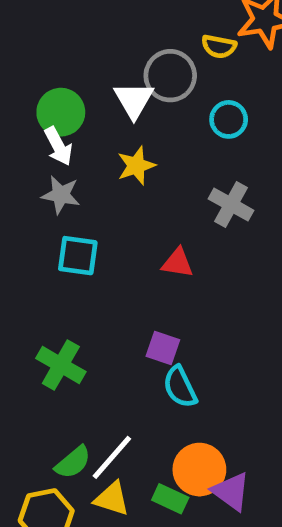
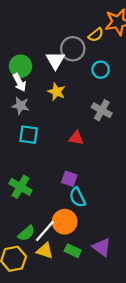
yellow semicircle: (219, 46) -> (96, 35), turned -49
yellow star: (136, 166) -> (56, 92), turned -30
orange circle: (199, 470) -> (65, 222), moved

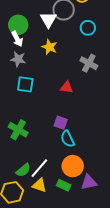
orange circle: (65, 222) -> (73, 166), moved
purple triangle: (102, 247) -> (89, 182), turned -48

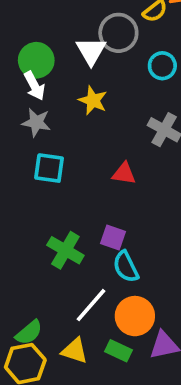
green cross: (18, 130) -> (65, 250), moved
white line: (39, 168) -> (91, 305), moved
green semicircle: (23, 170) -> (29, 332), moved

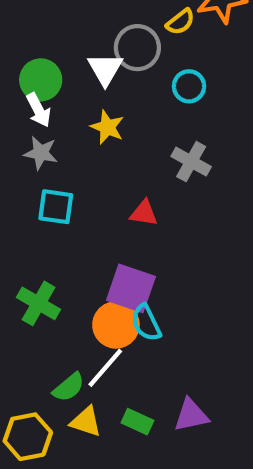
purple square: (113, 237) -> (131, 288), size x1.6
green cross: (65, 250) -> (39, 303), moved
orange circle: (135, 316) -> (116, 325), moved
green semicircle: (29, 332) -> (69, 387), moved

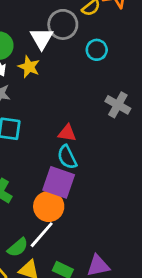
yellow star: (107, 127) -> (29, 67), moved
gray cross: (191, 162) -> (118, 105), moved
cyan semicircle: (146, 323) -> (67, 157), moved

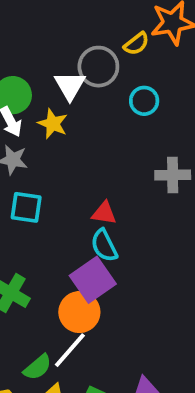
gray cross: (118, 105) -> (173, 175), turned -30
purple square: (59, 182) -> (93, 280), turned 36

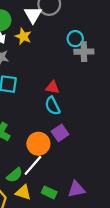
cyan circle: (144, 101) -> (75, 39), moved
gray cross: (173, 175) -> (84, 52), moved
purple square: (93, 280) -> (60, 133), moved, size x0.7

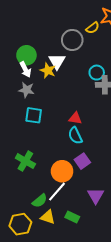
white triangle: (33, 15) -> (57, 61), moved
purple triangle: (76, 189) -> (96, 196), moved, turned -48

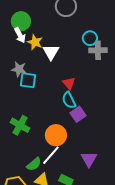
white triangle: (57, 61) -> (51, 52), moved
yellow star: (48, 71) -> (35, 42), moved
gray star: (26, 90) -> (19, 69), moved
red triangle: (75, 118) -> (69, 83), turned 40
purple square: (82, 161) -> (78, 114), moved

